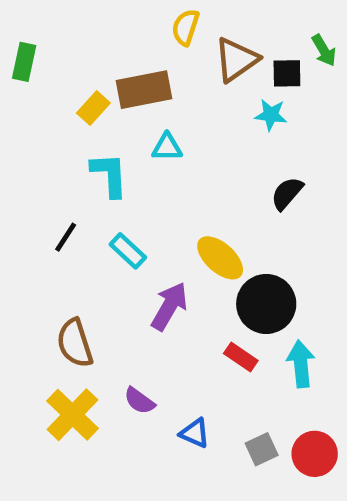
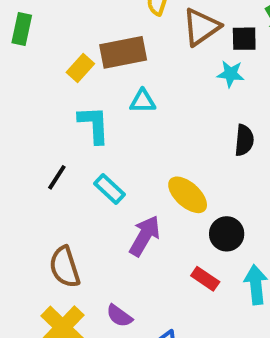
black semicircle: (287, 193) -> (244, 140), turned 144
black circle: (266, 304) -> (227, 234), size x0.7

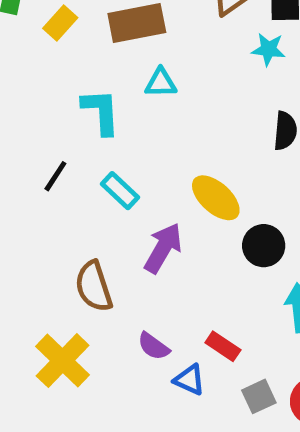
yellow rectangle: (80, 68) -> (60, 23), moved
brown semicircle: (65, 267) -> (94, 286), moved
red rectangle: (205, 279) -> (223, 346), moved
purple semicircle: (119, 316) -> (154, 346), moved

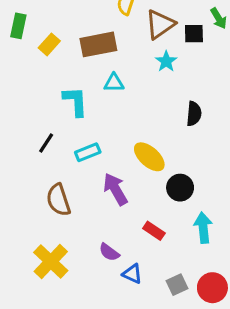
cyan star: (268, 49) -> (166, 61), moved, turned 30
cyan rectangle: (120, 191) -> (88, 152), turned -65
purple arrow: (163, 248) -> (115, 189), turned -60
brown semicircle: (94, 286) -> (58, 200), moved
red rectangle: (223, 346) -> (154, 231), moved

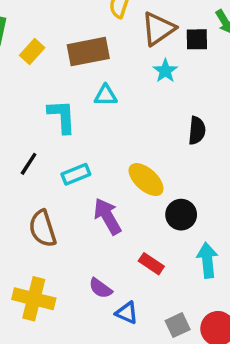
yellow cross: (51, 262) -> (34, 299), turned -30

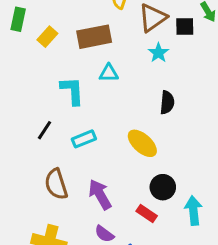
black semicircle: (197, 130) -> (167, 102), moved
black circle: (181, 215) -> (163, 187), moved
purple arrow: (107, 216) -> (100, 194), moved

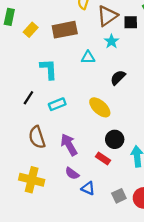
cyan triangle: (109, 73) -> (88, 57), moved
black semicircle: (167, 102) -> (118, 78), turned -140

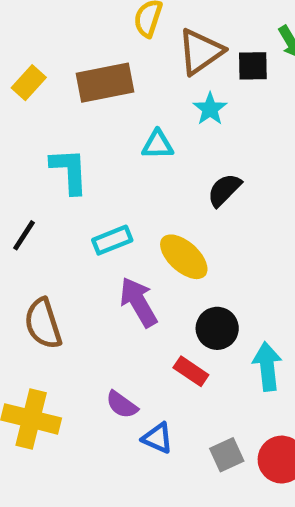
cyan rectangle: (57, 104) -> (112, 240), moved
purple arrow: (69, 145) -> (138, 302), moved

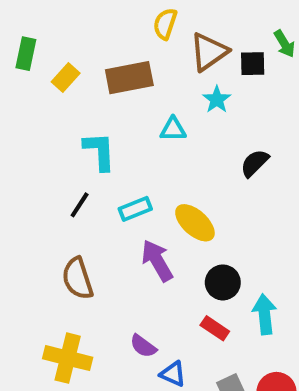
black semicircle: (224, 190) -> (255, 163), moved
black line: (24, 235) -> (80, 205), moved
red rectangle: (191, 371) -> (215, 328), moved

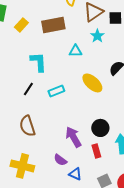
yellow ellipse: (195, 223) -> (92, 83), moved
purple arrow: (157, 261) -> (73, 137), moved
red rectangle: (215, 328) -> (96, 151), turned 40

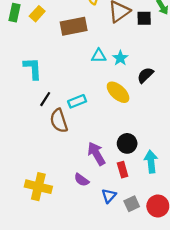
yellow rectangle: (21, 25) -> (37, 14), moved
cyan star: (97, 36) -> (120, 58), moved
cyan L-shape: (38, 62) -> (33, 68), moved
brown semicircle: (27, 126) -> (59, 121), moved
blue triangle: (75, 174) -> (109, 196), moved, turned 48

